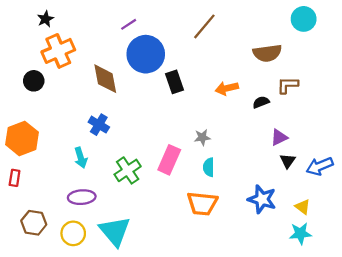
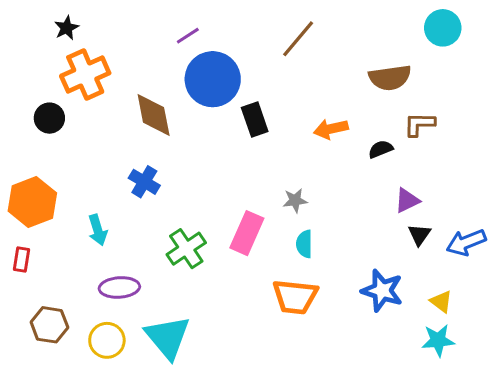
cyan arrow: (81, 158) -> (98, 230), moved

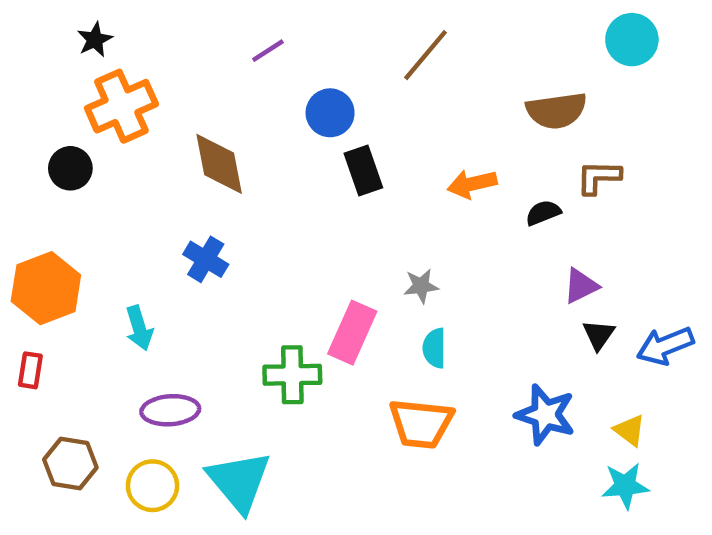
blue circle: (213, 79) -> (330, 113), moved, size x0.6
green cross: (186, 249) -> (292, 375), moved, turned 33

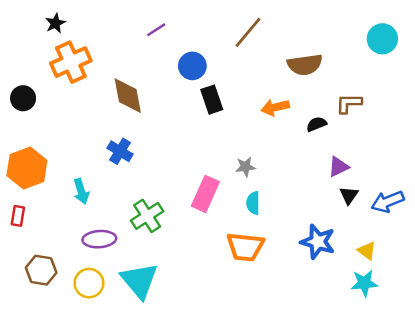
cyan circle: (632, 40) -> (382, 39), moved
brown semicircle: (556, 111) -> (305, 65), moved
black circle: (70, 168) -> (23, 98), moved
green cross: (292, 375) -> (147, 216), moved, turned -32

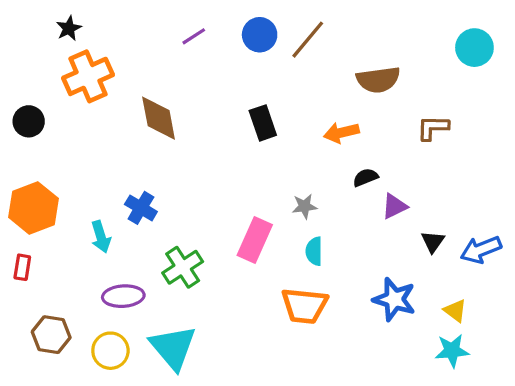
blue circle: (192, 66) -> (260, 35), moved
black semicircle: (316, 124) -> (365, 177), moved
blue cross: (120, 151) -> (141, 208), moved
purple triangle: (338, 167) -> (394, 206), moved

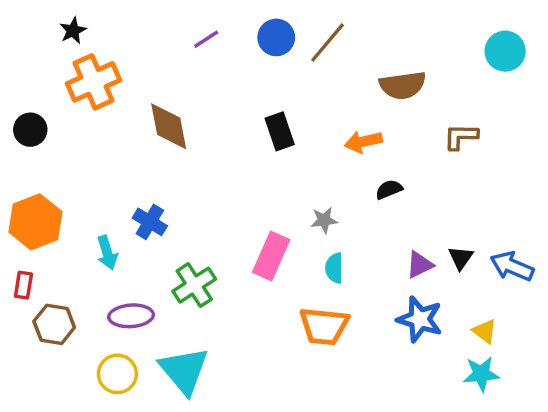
purple triangle: (394, 206) -> (420, 265), moved
blue arrow: (481, 250) -> (512, 266), turned 45
brown hexagon: (51, 335) -> (54, 324), moved

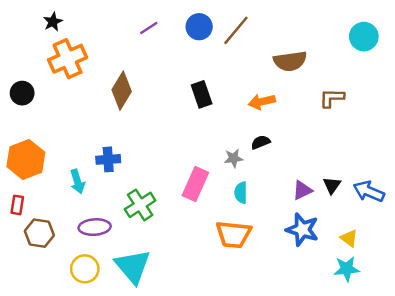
brown diamond: (169, 126) -> (122, 91), turned 42
black semicircle: (389, 189) -> (261, 142), moved
blue cross: (150, 222) -> (108, 159), turned -35

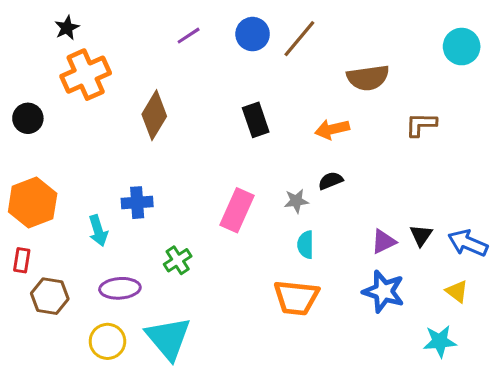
pink rectangle: (195, 184) -> (237, 210), moved
green cross: (140, 205) -> (178, 260), size x0.7
yellow triangle: (349, 238) -> (457, 291), moved

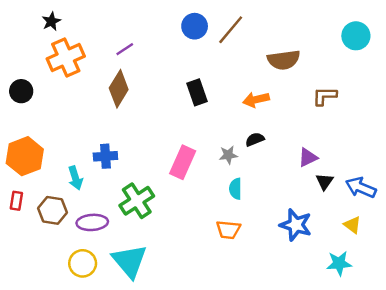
purple line: (189, 36) -> (125, 49), moved
purple triangle: (384, 242) -> (308, 157), moved
green cross: (178, 260) -> (137, 201), size x1.6
brown hexagon: (50, 296) -> (53, 210), moved
orange trapezoid: (296, 298) -> (228, 230), size x0.7

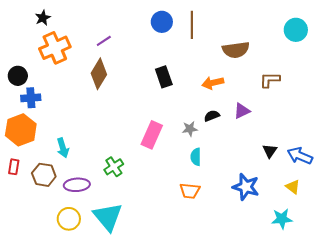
brown line: (231, 30) -> (192, 25), turned -40
blue cross: (105, 156) -> (31, 98), moved
purple triangle: (308, 157) -> (242, 111), moved
green cross: (137, 201) -> (114, 167), size x0.7

